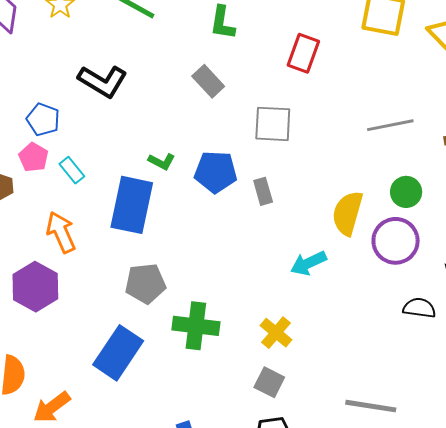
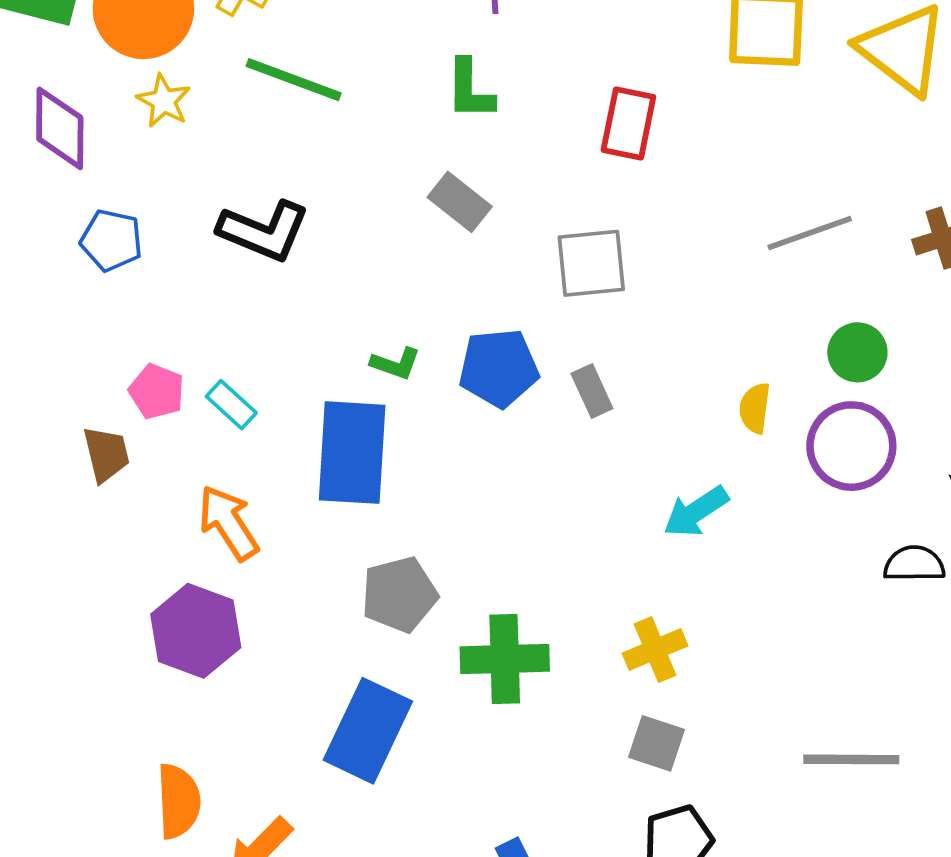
blue pentagon: (43, 119) -> (111, 240), moved
yellow semicircle: (348, 213) -> (755, 408), size x0.6
yellow cross: (276, 333) -> (655, 650), turned 36

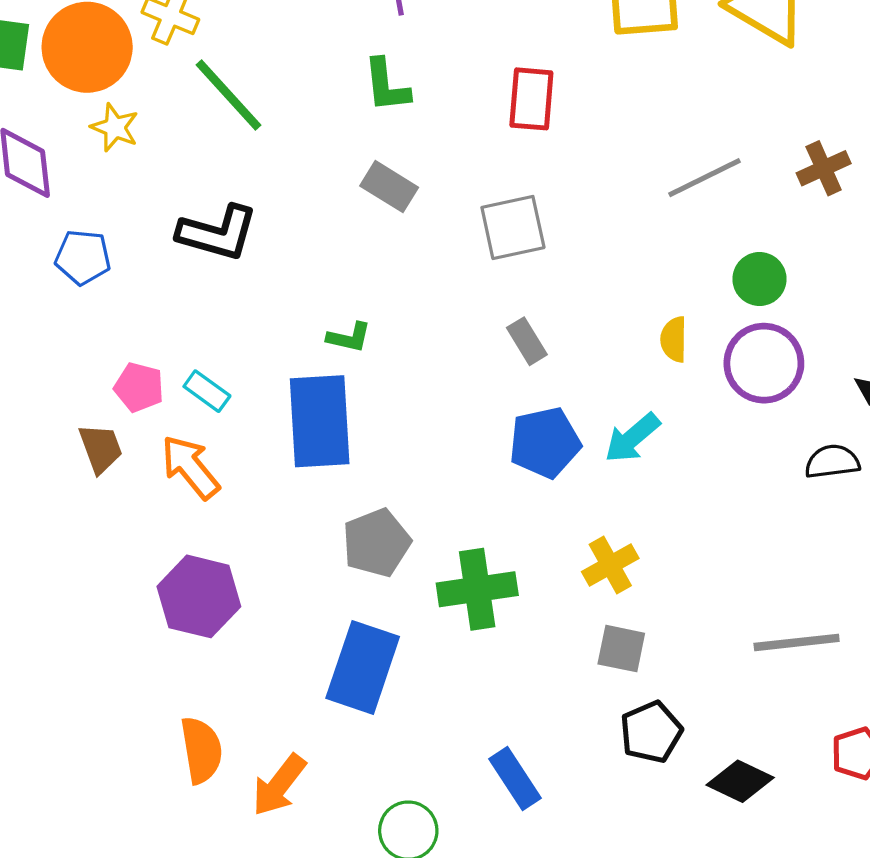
green line: (294, 80) -> (228, 95), turned 34
blue pentagon: (499, 368) -> (545, 443), moved
orange arrow: (228, 523) -> (190, 467), moved

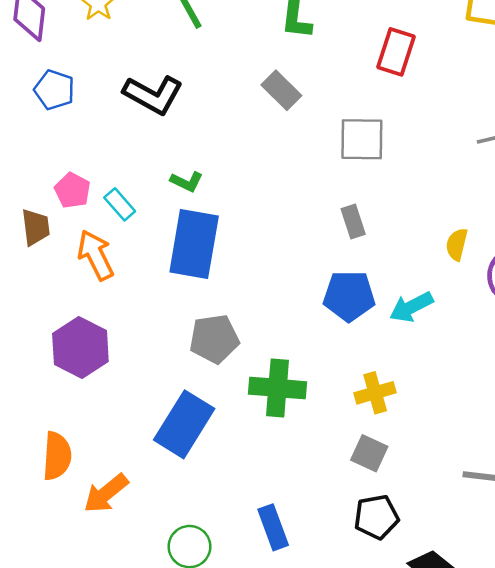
green L-shape: (349, 337) -> (187, 182), moved

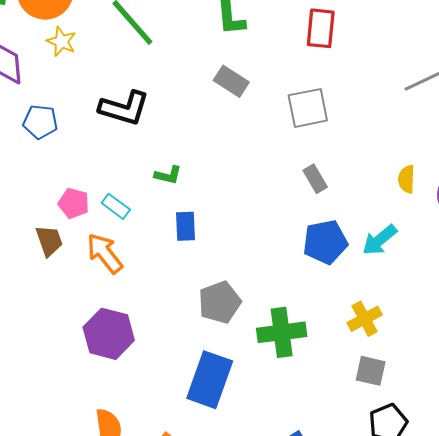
blue rectangle: (194, 244) -> (186, 226), size x0.5

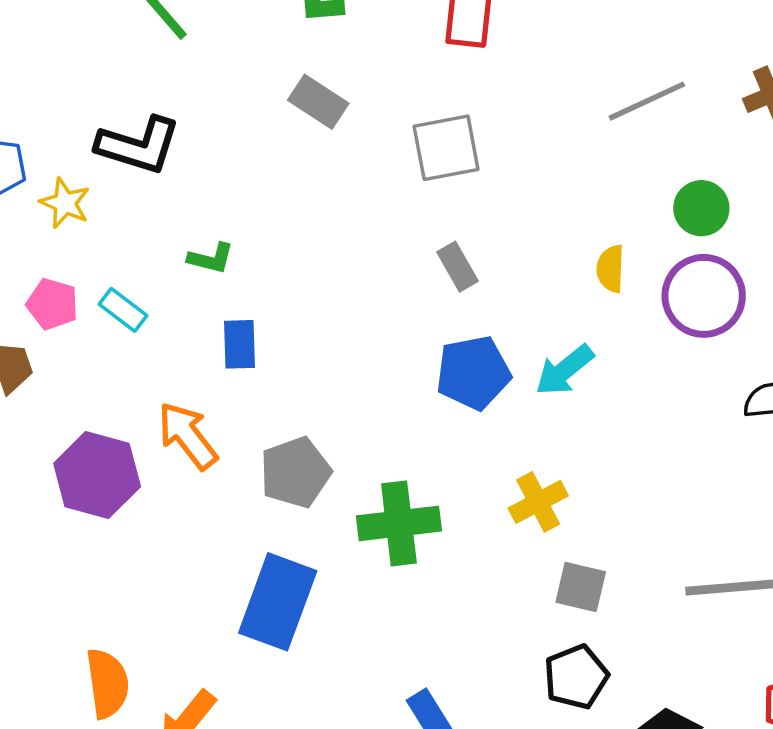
yellow star: (61, 41) -> (65, 203), moved
orange arrow: (105, 253) -> (188, 436), moved
purple hexagon: (109, 334) -> (97, 475), moved
gray square: (371, 371) -> (581, 587), moved

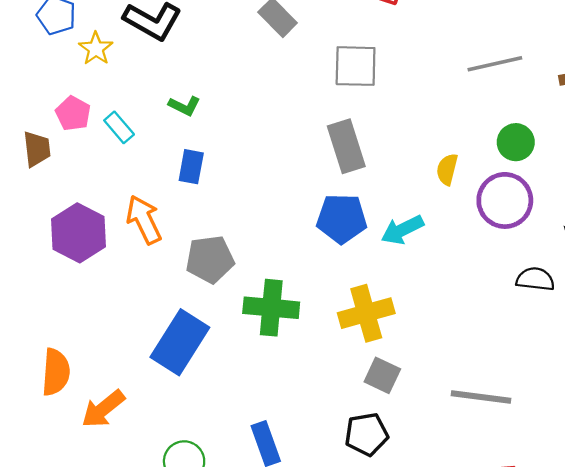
gray rectangle: (457, 267) -> (346, 146), size x1.6
yellow cross: (538, 502) -> (366, 313), size x1.4

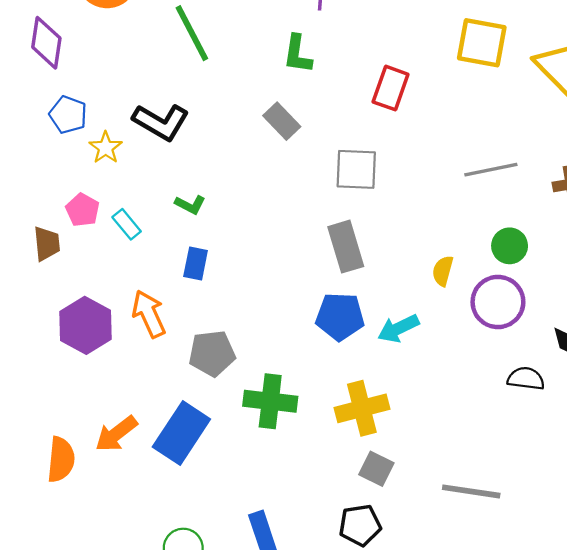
orange arrow: (103, 409) -> (116, 434), moved

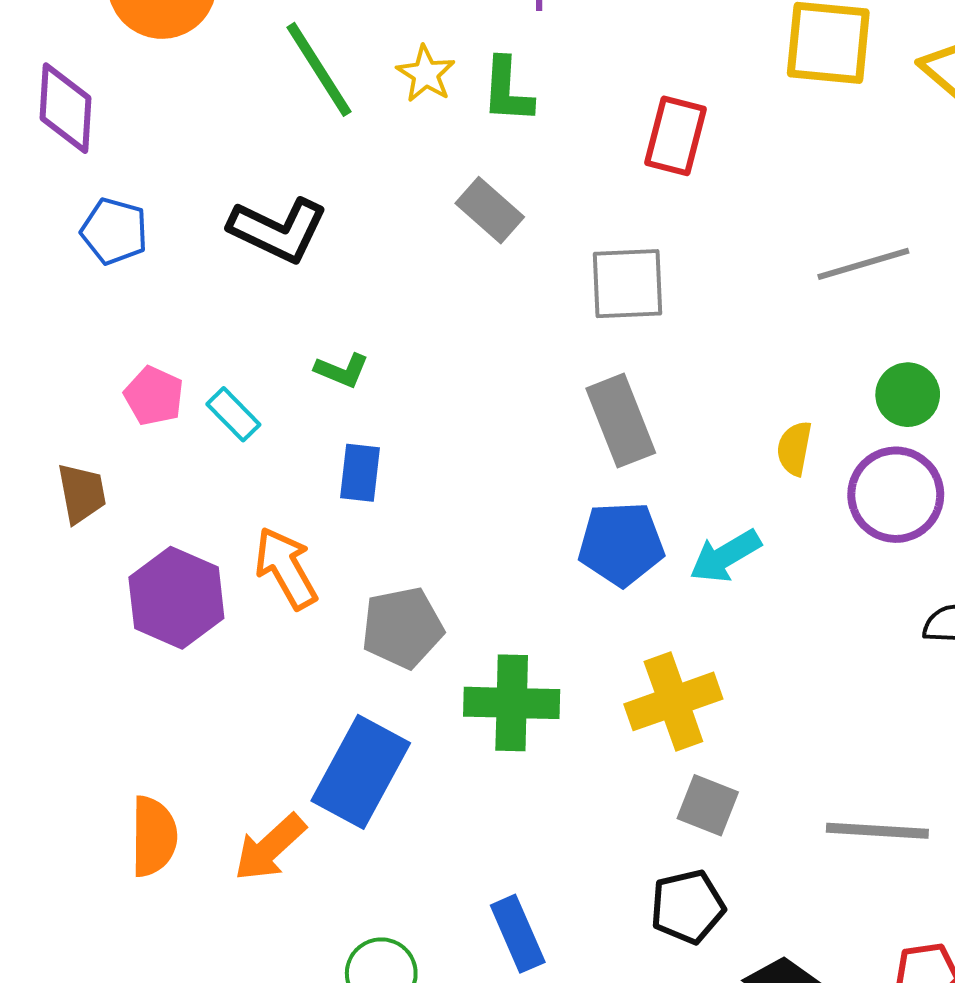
yellow star: (106, 148) -> (426, 74), moved
brown trapezoid: (47, 244) -> (82, 493), moved
orange arrow: (116, 434) -> (270, 848), moved

